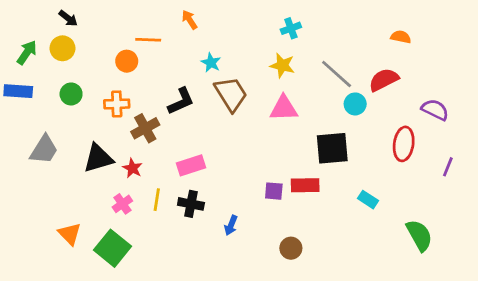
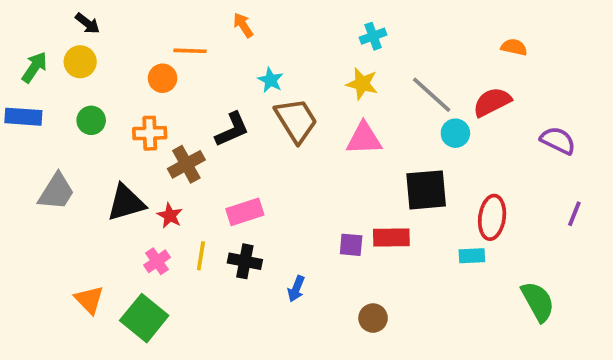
red ellipse: (404, 144) -> (492, 217), moved
cyan rectangle: (368, 200) -> (472, 256), turned -36

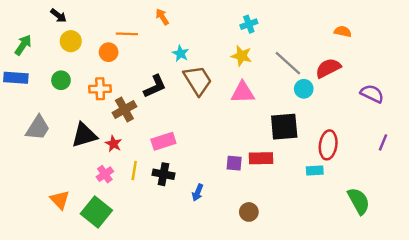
yellow circle: (80, 62) -> (71, 41), moved

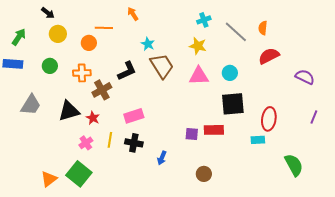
orange semicircle: (343, 31) -> (263, 28), moved, turned -96
gray line: (288, 63) -> (236, 32), moved
cyan circle: (304, 89) -> (230, 73), moved
orange triangle: (60, 200) -> (49, 179), moved, turned 36

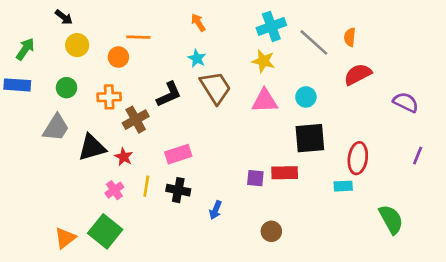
orange arrow: (133, 14) -> (198, 22), moved
cyan cross: (204, 20) -> (271, 26), size x1.5
gray trapezoid: (31, 105) -> (56, 128), moved

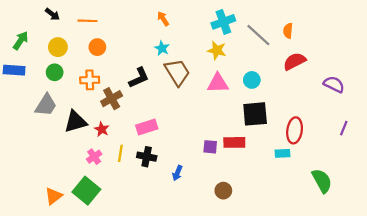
orange line: (138, 37) -> (87, 21), moved
yellow circle: (77, 45) -> (58, 47), moved

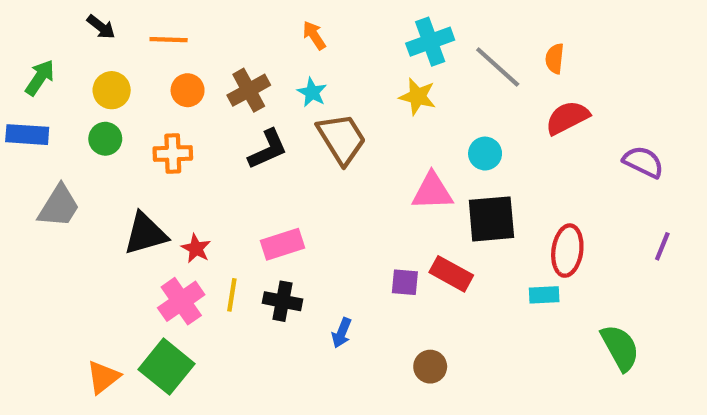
pink triangle: (218, 83) -> (432, 191), moved
brown cross: (112, 99) -> (249, 90), moved
gray trapezoid: (46, 105) -> (59, 206), moved
red rectangle: (234, 142) -> (451, 274), turned 30
pink cross: (94, 157) -> (181, 301), size x1.5

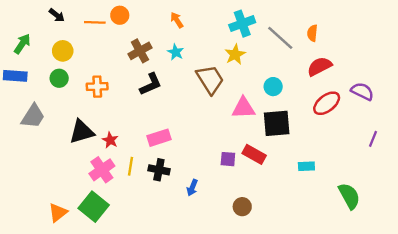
orange circle: (188, 90) -> (120, 15), moved
yellow star: (418, 97) -> (235, 54), turned 30
brown trapezoid: (342, 139) -> (210, 79), moved
red ellipse: (567, 251) -> (327, 103), moved, turned 44

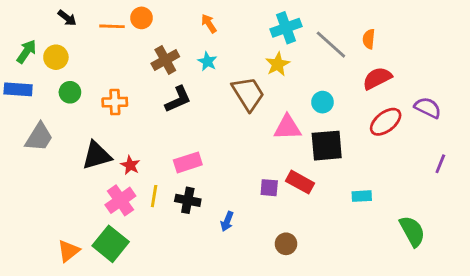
yellow circle: (63, 51) -> (56, 57), moved

